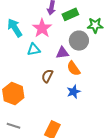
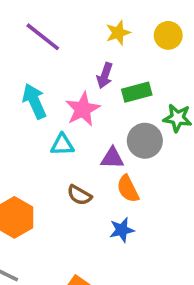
brown semicircle: (47, 76) -> (79, 195), turned -96

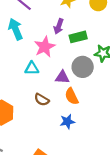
cyan arrow: (34, 101) -> (16, 29), moved

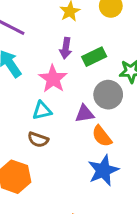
brown semicircle: (42, 100) -> (38, 140), moved
blue star: (67, 122) -> (103, 170), size x1.5

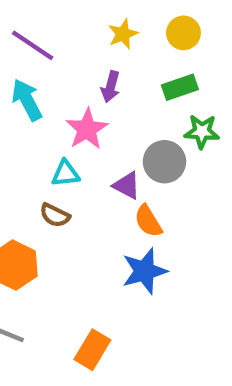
green rectangle: (94, 57) -> (180, 87), moved
purple triangle: (85, 114) -> (127, 185), turned 30

